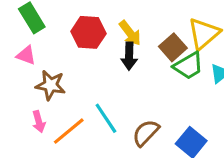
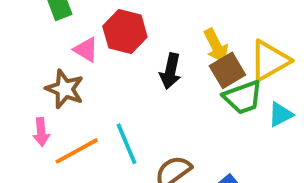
yellow arrow: (130, 33) -> (216, 46), moved
pink triangle: (26, 55) -> (86, 50), moved

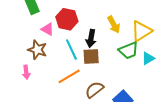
brown square: (227, 70) -> (91, 56), moved, turned 30
cyan line: (126, 144) -> (71, 49), moved
orange line: (77, 151) -> (69, 76), moved

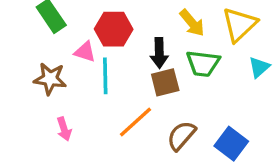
cyan line: (71, 49) -> (105, 76), moved, turned 35
brown star: (37, 50) -> (50, 79), moved
green trapezoid: (128, 50) -> (203, 63), moved, turned 40

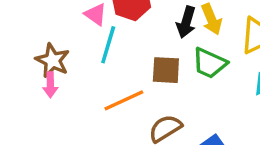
black arrow: (159, 53) -> (186, 22), moved
brown star: (50, 79) -> (53, 60), moved

